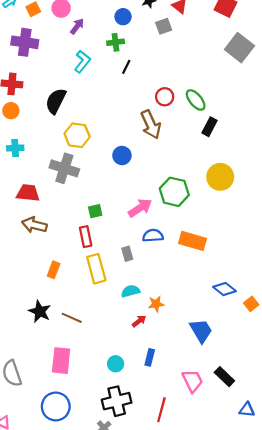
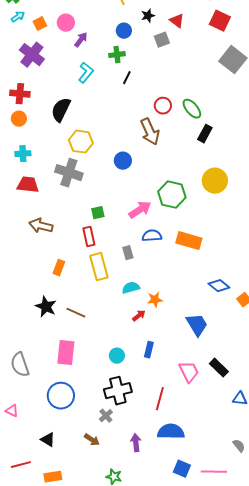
purple cross: (25, 42) -> (32, 55), turned 30
red trapezoid: (28, 193) -> (28, 185), moved

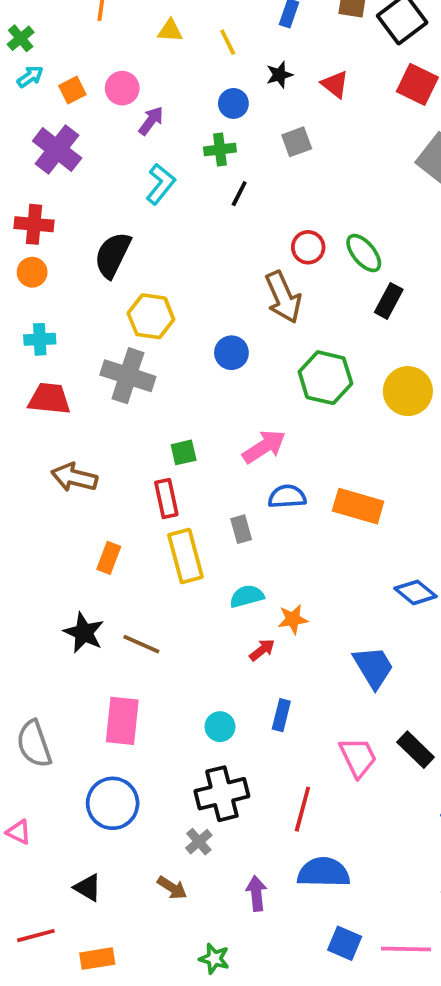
gray square: (162, 40) -> (297, 142), moved
green hexagon: (172, 195) -> (325, 378), moved

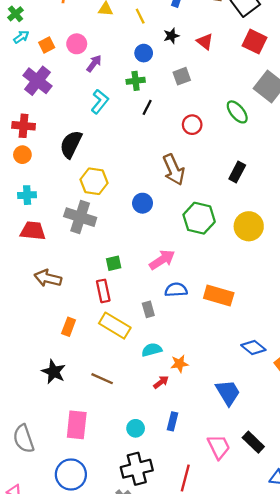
red circle: (308, 247) -> (192, 125), moved
green ellipse: (364, 253) -> (237, 112), moved
yellow rectangle: (185, 556) -> (115, 326), turned -44
brown line: (141, 644) -> (102, 379), moved

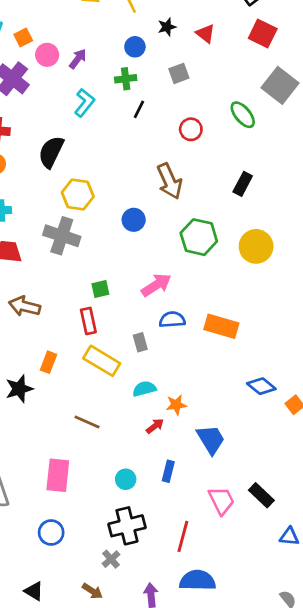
pink circle: (77, 44) -> (47, 55), moved
black star: (54, 372) -> (19, 389), moved, turned 30
blue trapezoid: (228, 393) -> (211, 439), moved
blue circle: (71, 474) -> (51, 532), size x0.7

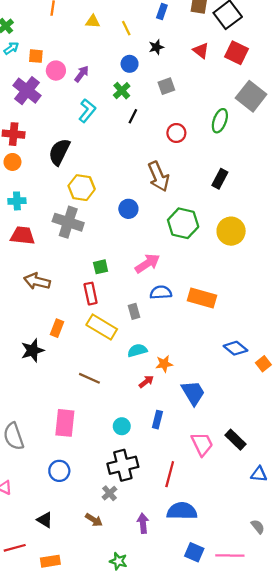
red triangle: (205, 34) -> (201, 50), moved
orange square: (23, 38) -> (36, 56), turned 32
green cross: (126, 79) -> (122, 91), turned -36
green ellipse: (243, 115) -> (220, 121), turned 60

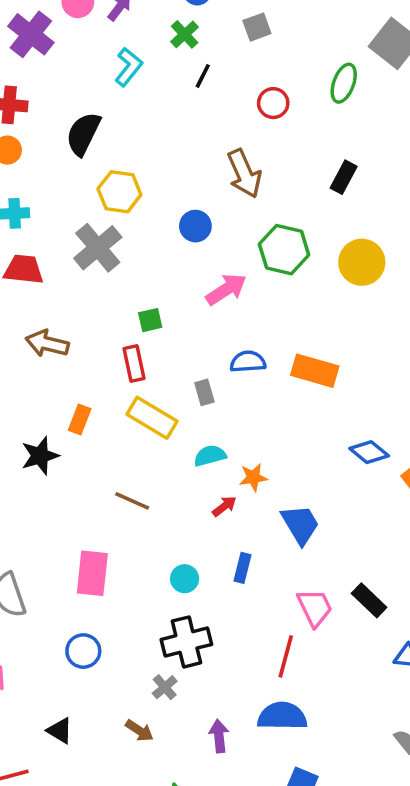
gray cross: (68, 222) -> (98, 248), turned 32
pink arrow: (147, 263) -> (226, 289), moved
red line: (170, 474) -> (286, 656), moved

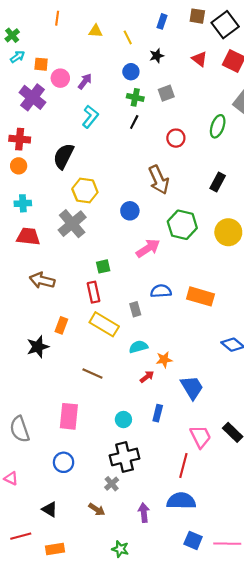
green cross: (185, 34) -> (135, 97), moved, turned -35

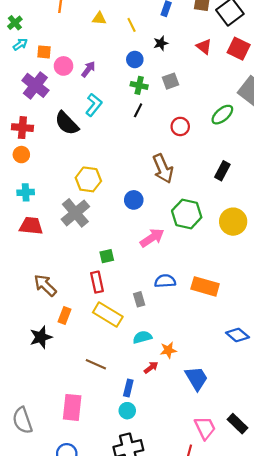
green ellipse: (218, 126) -> (222, 115), turned 30
black semicircle: (64, 156) -> (67, 123), moved, turned -70
brown arrow: (42, 280) -> (45, 285), moved, turned 30
blue rectangle: (158, 413) -> (128, 388), moved

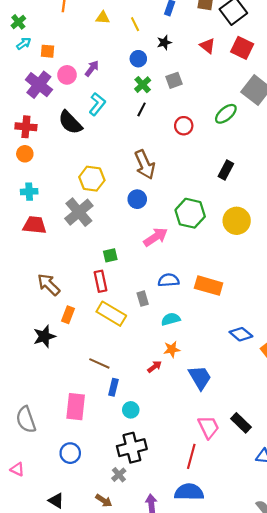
pink circle: (63, 66) -> (67, 75), moved
green cross: (139, 85) -> (143, 85), turned 35
brown arrow: (163, 169) -> (145, 165), moved
cyan semicircle: (142, 337) -> (171, 319), moved
blue rectangle: (128, 388) -> (113, 387), moved

